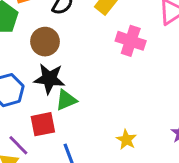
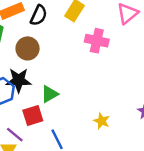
black star: (49, 79) -> (19, 80), moved

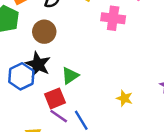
black star: (19, 80) -> (38, 64), turned 30
purple line: (15, 135) -> (59, 116), moved

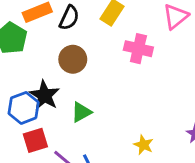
brown circle: (44, 32) -> (73, 59), moved
red square: (55, 98) -> (35, 140), moved

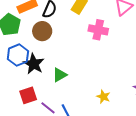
brown circle: (73, 59) -> (42, 31), moved
blue hexagon: (24, 108) -> (18, 55), moved

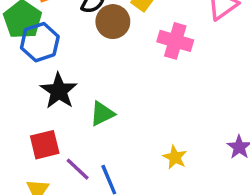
brown circle: (42, 31) -> (113, 22), moved
blue hexagon: (18, 55) -> (40, 42), moved

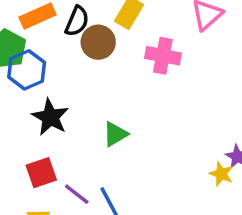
green triangle: (102, 114) -> (115, 134), moved
yellow star: (175, 157) -> (221, 174), moved

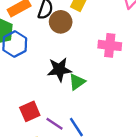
pink cross: (163, 56) -> (110, 45), moved
black star: (50, 117) -> (59, 70), moved, turned -30

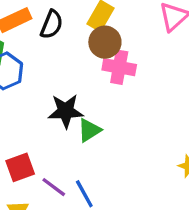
brown circle: (61, 22) -> (105, 42), moved
pink cross: (110, 45) -> (119, 67), moved

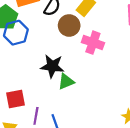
brown circle: (105, 42) -> (69, 25), moved
purple line: (54, 187) -> (36, 116), turned 54

